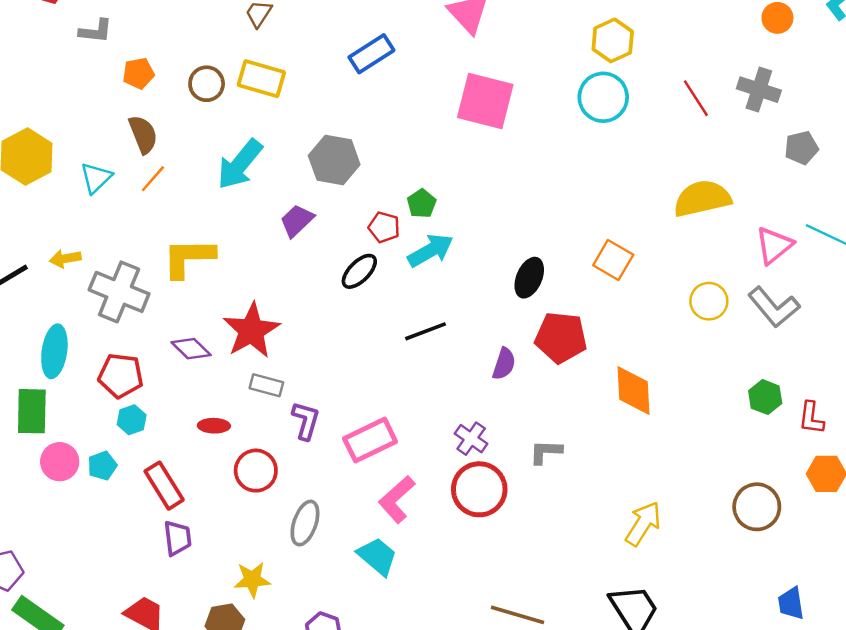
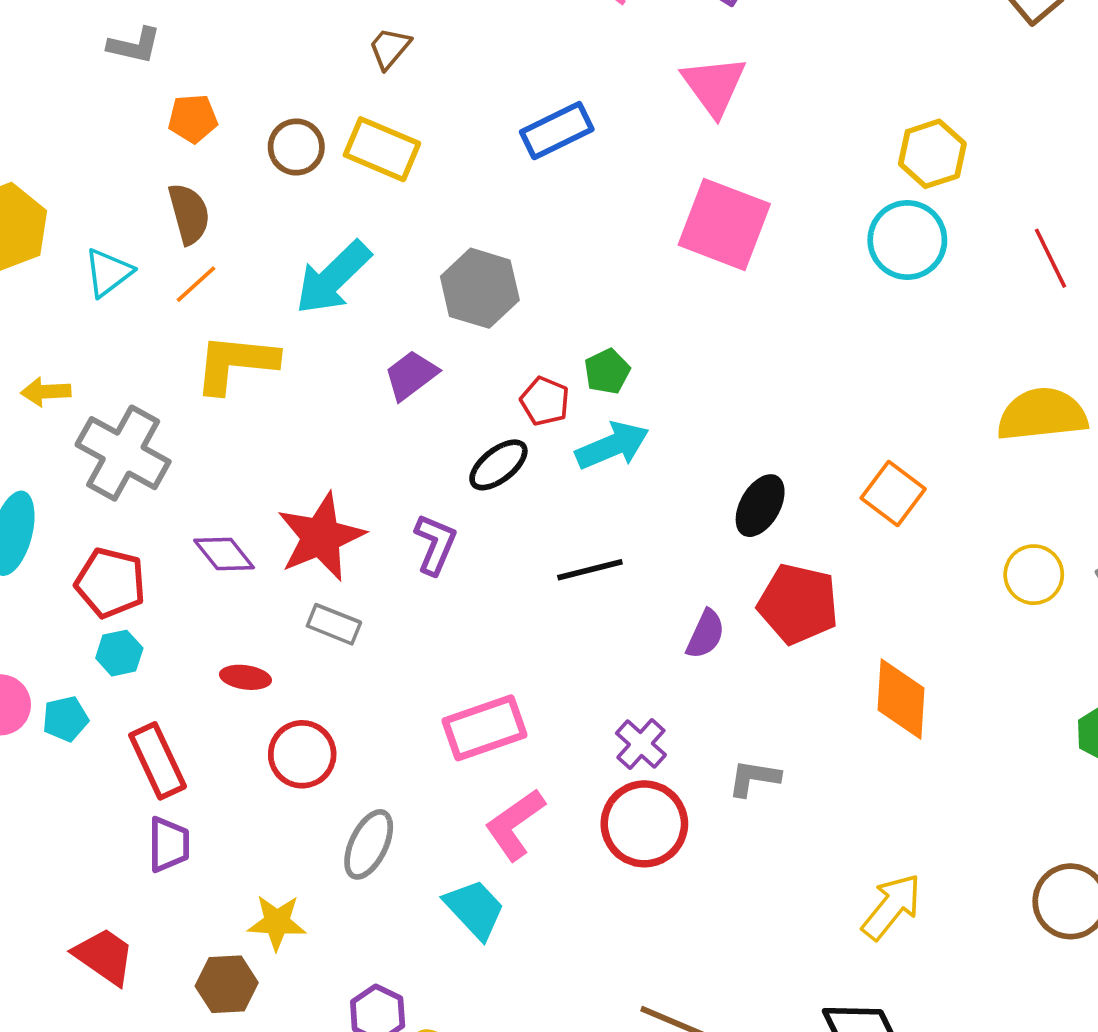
yellow L-shape: (188, 258) -> (236, 363), moved
purple L-shape: (306, 421) -> (435, 544), moved

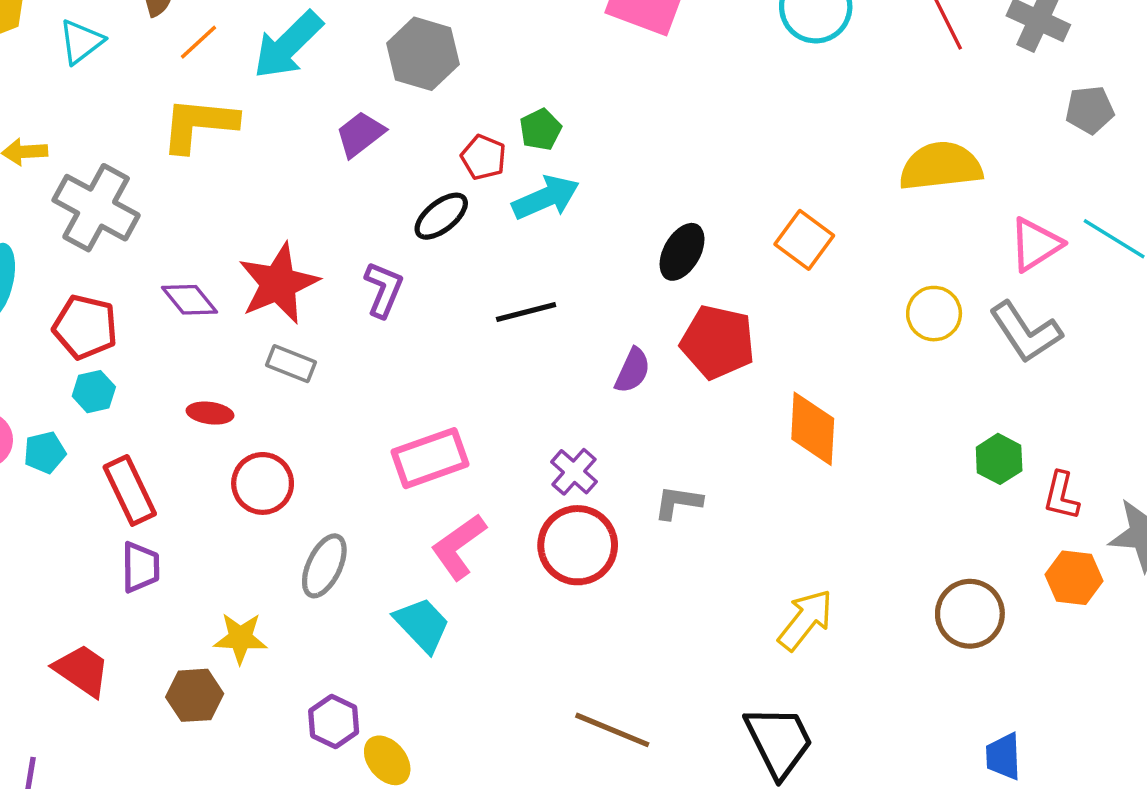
orange line: (196, 284) -> (199, 42), moved

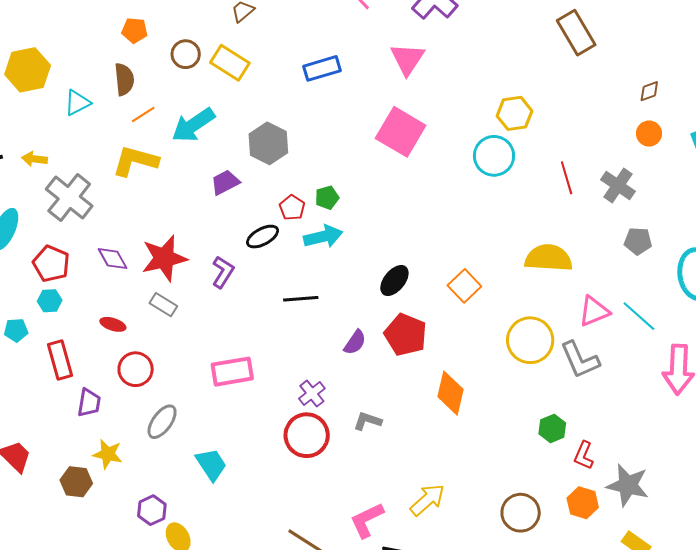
yellow circle: (934, 314) -> (530, 340), size x1.5
pink L-shape: (459, 547) -> (367, 520), moved
purple trapezoid: (140, 567) -> (89, 403), moved

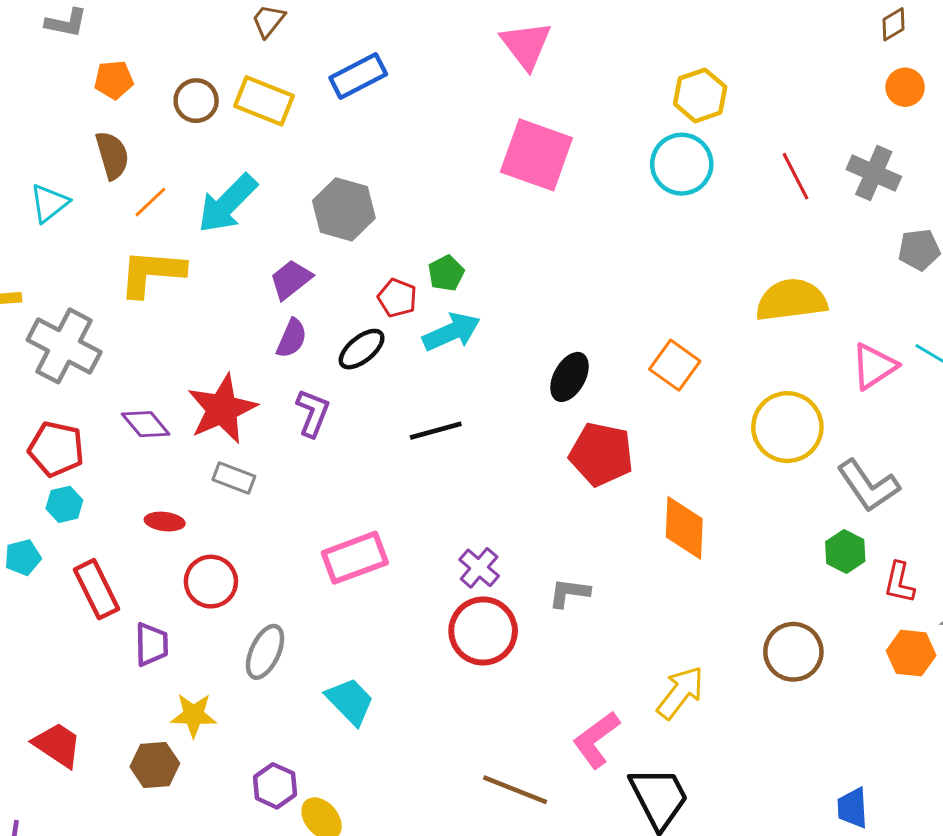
blue rectangle: (322, 68) -> (358, 76), moved
purple semicircle: (355, 342) -> (292, 338), moved
gray L-shape: (580, 360) -> (868, 486), moved
brown circle: (521, 513) -> (793, 652), moved

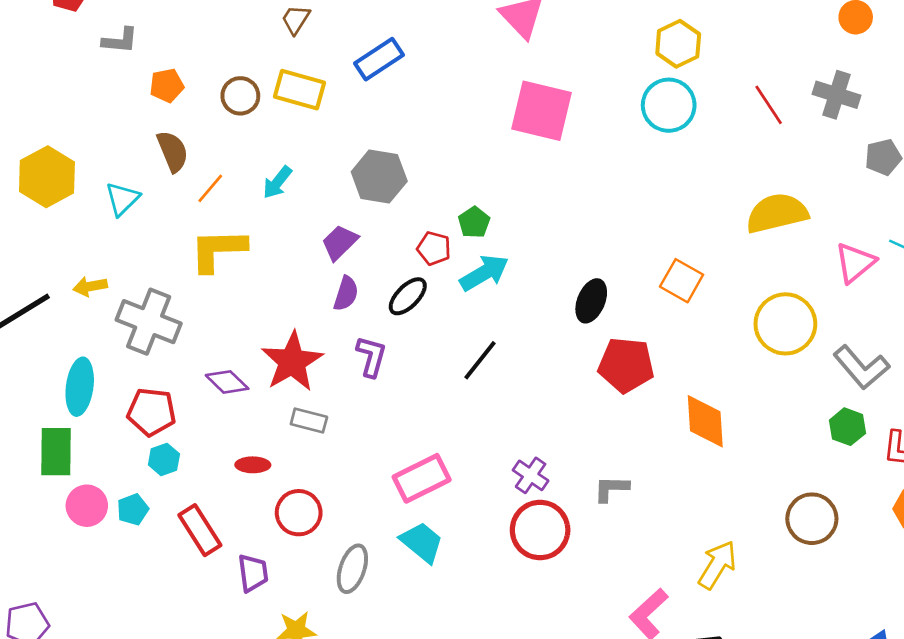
cyan arrow: (227, 204) -> (277, 182), size x0.6
black line: (436, 431) -> (480, 360), turned -30
cyan trapezoid: (350, 701) -> (422, 542), moved

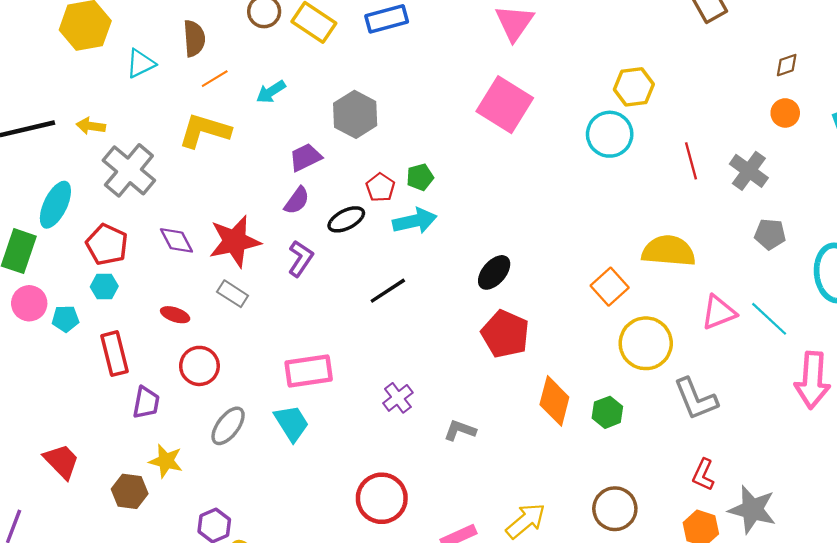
orange square: (682, 281) -> (610, 287), moved
green hexagon: (847, 427) -> (607, 412), moved
red circle: (540, 530) -> (382, 498), moved

